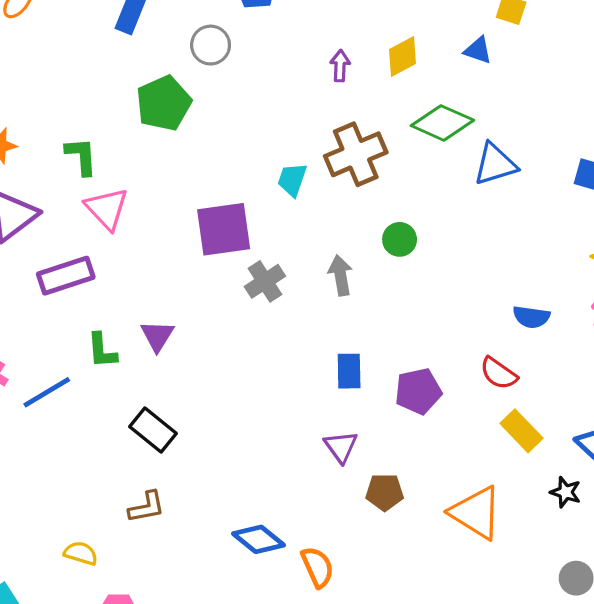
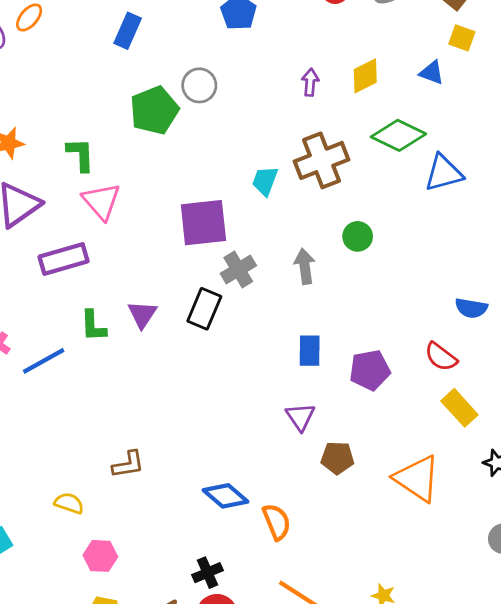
gray circle: (211, 45) -> (199, 85), moved
black rectangle: (153, 430) -> (204, 309), moved, turned 72

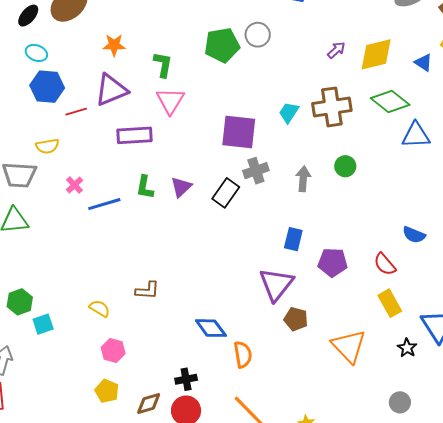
yellow diamond: (365, 76) -> (376, 54), size x1.4
purple arrow: (310, 82) -> (336, 50), turned 30
purple triangle: (300, 417) -> (276, 284), size x1.6

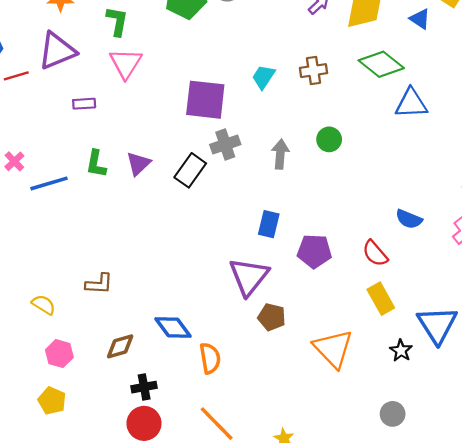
brown cross: (332, 107) -> (314, 71), size x0.6
purple rectangle: (134, 135) -> (84, 104), size x0.6
brown diamond: (149, 404) -> (120, 346), moved

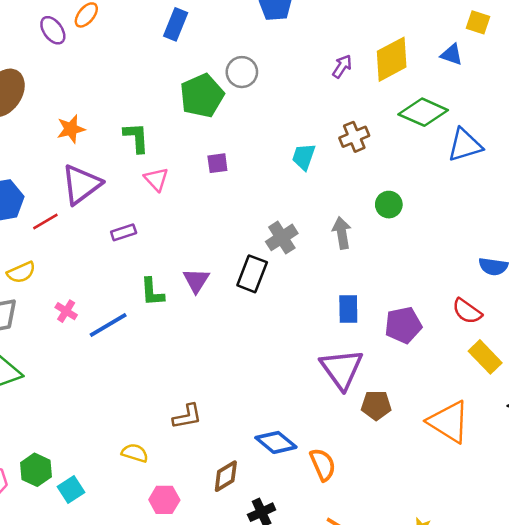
pink triangle: (126, 63) -> (156, 179), size x0.7
purple square: (205, 100) -> (217, 163), moved, size x0.5

